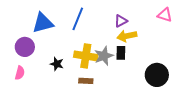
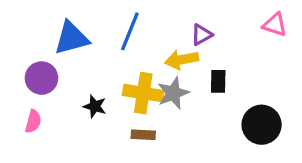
yellow arrow: (127, 36) -> (182, 60), moved
black rectangle: (121, 53) -> (218, 81), moved

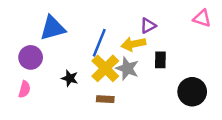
blue line: (130, 31) -> (99, 43), moved
yellow cross: (143, 93) -> (105, 68), turned 36
gray star: (173, 93) -> (127, 68), turned -30

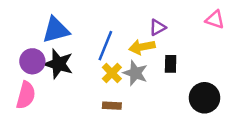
yellow cross: (105, 68) -> (112, 73), size x0.7
black star: (70, 78) -> (58, 64), moved, size x1.6
pink semicircle: (24, 89) -> (26, 95), size x1.5

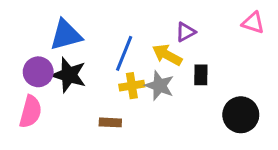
yellow arrow: (142, 47) -> (167, 55), turned 40
yellow cross: (112, 73) -> (132, 86), turned 36
brown rectangle: (112, 106) -> (110, 122), moved

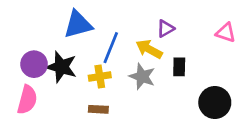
pink triangle: (253, 23) -> (226, 33), moved
blue triangle: (66, 35) -> (78, 24), moved
yellow cross: (132, 86) -> (100, 76), moved

